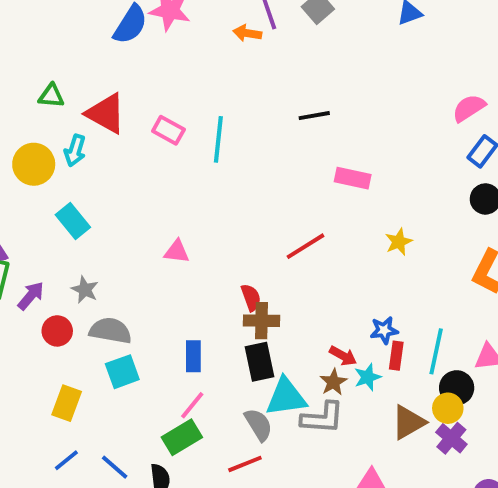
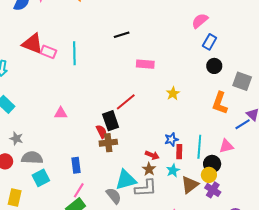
red triangle: (106, 113) -> (33, 44), moved
black rectangle: (260, 362) -> (111, 121), moved
cyan star: (368, 377) -> (173, 170), moved

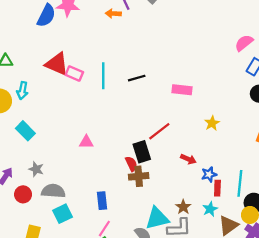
black line: (122, 35) -> (137, 78), moved
red arrow: (152, 155) -> (188, 159), moved

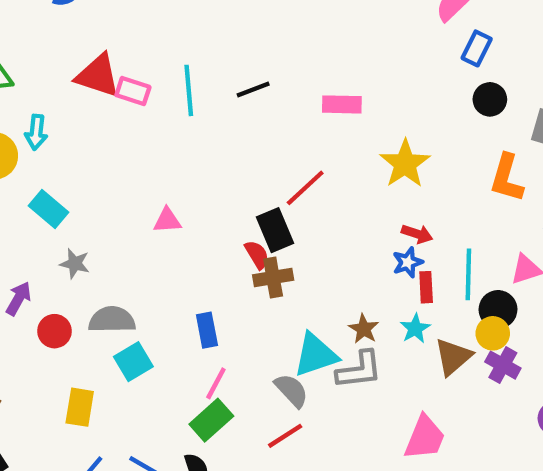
yellow star: (212, 123) -> (405, 164), size x1.6
red arrow: (188, 159) -> (417, 234), moved
gray star: (36, 169) -> (75, 264), moved

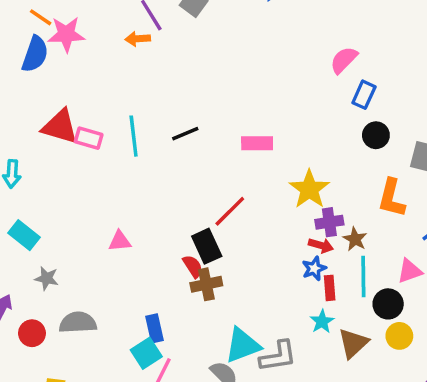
brown star: (364, 329) -> (355, 239), moved
yellow circle: (493, 333) -> (399, 336), moved
cyan square: (133, 362) -> (146, 353), moved
purple cross: (503, 365) -> (329, 222), moved, turned -36

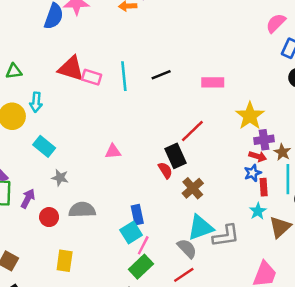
brown cross: (206, 284) -> (193, 188), moved, turned -30

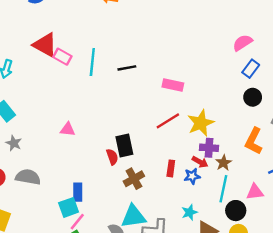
red line: (192, 131) -> (168, 121), moved
red rectangle: (264, 187) -> (171, 168), moved

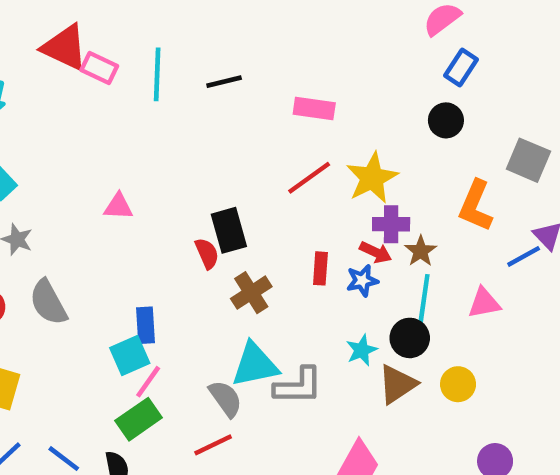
black circle: (253, 97) -> (446, 120), moved
gray semicircle: (28, 177) -> (48, 302), turned -125
black circle: (236, 211) -> (410, 338), moved

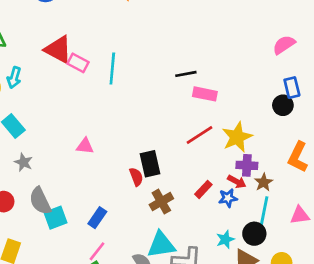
blue rectangle: (461, 68) -> (292, 88), moved, turned -50
black line: (224, 82) -> (186, 74), moved
red rectangle: (320, 268) -> (203, 189), turned 36
blue rectangle: (145, 325) -> (97, 218), turned 35
cyan square: (130, 356) -> (55, 218), moved

